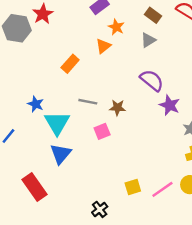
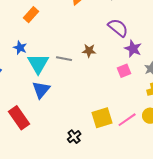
orange rectangle: (70, 64) -> (31, 15), moved
gray line: (88, 102) -> (64, 59), moved
pink square: (102, 131) -> (124, 71), moved
yellow square: (133, 187) -> (102, 118), size x1.5

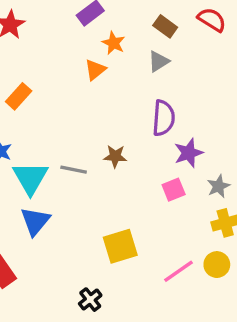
purple semicircle: (118, 28) -> (164, 118), turned 55
purple star: (133, 49) -> (189, 153), turned 30
yellow square: (102, 118) -> (120, 246), moved

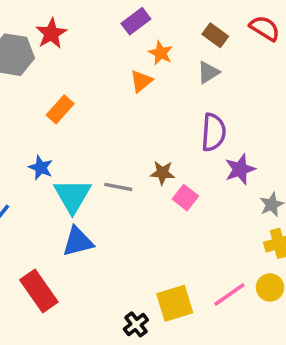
pink square: (174, 190) -> (185, 198), moved, turned -30
blue triangle: (35, 221) -> (78, 242), turned 36
yellow square: (120, 246) -> (175, 303), moved

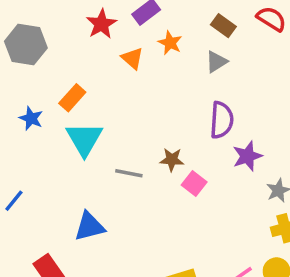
red star: (51, 34) -> (101, 24), moved
orange triangle: (141, 81) -> (132, 58), moved, turned -40
blue star: (41, 168) -> (31, 118), moved
cyan triangle: (72, 196) -> (84, 139), moved

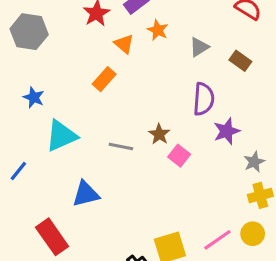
brown rectangle: (223, 26) -> (240, 61), moved
orange rectangle: (72, 98) -> (104, 79), moved
cyan triangle: (84, 139) -> (61, 136), moved, turned 36
brown star: (172, 160) -> (159, 134), turned 30

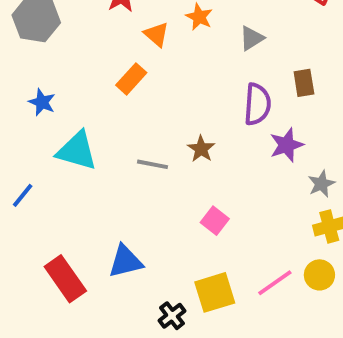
brown rectangle: (240, 61) -> (304, 83), moved, turned 45
cyan triangle: (61, 136) -> (77, 151), turned 40
pink square: (179, 156) -> (215, 221), moved
blue triangle: (86, 194) -> (125, 261), moved

